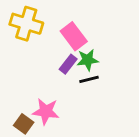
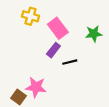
yellow cross: (26, 24) -> (31, 16), moved, size x0.7
green star: (88, 60) -> (94, 34), moved

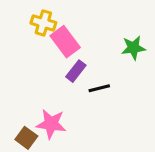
pink rectangle: (58, 28) -> (65, 42), moved

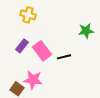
pink rectangle: (65, 42) -> (42, 51), moved
purple rectangle: (76, 71) -> (22, 46), moved

